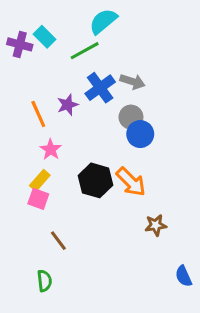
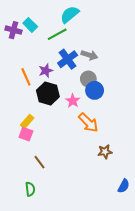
pink star: (51, 149) -> (73, 101), moved
black hexagon: (95, 180) -> (48, 94), moved
blue semicircle: (183, 276) -> (124, 186), turned -128

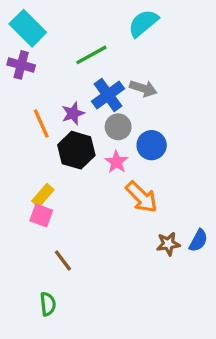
cyan semicircle: (70, 15) -> (143, 23), moved
cyan rectangle: (30, 25) -> (28, 28), moved, size x1.5
purple cross: (14, 30) -> (21, 65), moved
gray circle: (88, 79) -> (118, 127), moved
blue semicircle: (124, 186) -> (198, 240), moved

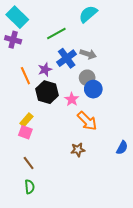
gray circle: (118, 127) -> (87, 78), moved
brown star: (168, 244) -> (78, 150), moved
brown line: (63, 261) -> (29, 163), moved

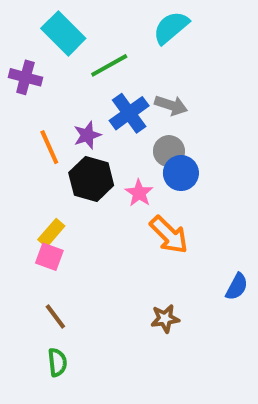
cyan rectangle: (17, 17) -> (63, 33), moved
brown star: (78, 150) -> (165, 319), moved

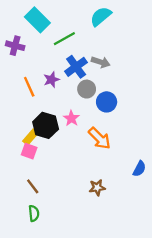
gray circle: (169, 151) -> (87, 89), moved
black hexagon: (91, 179) -> (46, 125), moved
pink star: (139, 193) -> (71, 118), moved

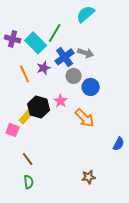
cyan rectangle: (37, 20) -> (36, 43), moved
green line: (64, 39) -> (55, 33), turned -30
pink square: (29, 151) -> (13, 130), moved
brown star: (97, 188) -> (89, 177), moved

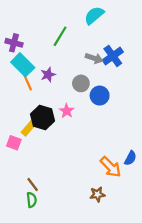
cyan rectangle: (36, 43) -> (23, 65), moved
blue cross: (65, 57) -> (113, 56), moved
orange arrow: (85, 118) -> (111, 167), moved
brown line: (28, 159) -> (33, 184), moved

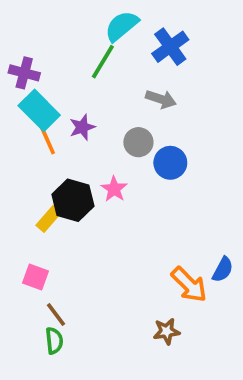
cyan semicircle: (94, 15) -> (122, 26), moved
blue cross: (113, 56) -> (170, 47), moved
pink square: (14, 143) -> (35, 277), moved

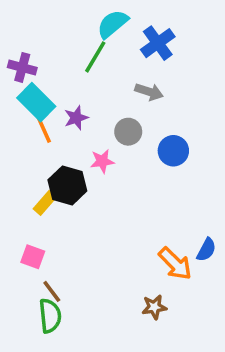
blue circle: (170, 163) -> (173, 151), moved
pink star: (114, 189) -> (102, 161), moved, turned 30
green semicircle: (54, 341) -> (50, 316), size x1.4

